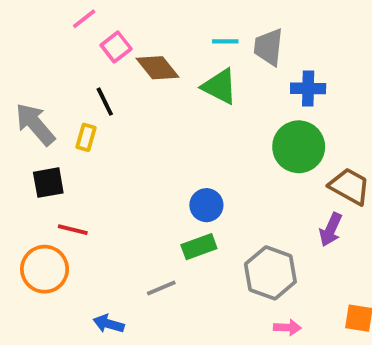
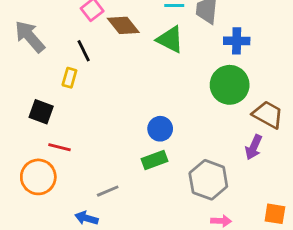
gray arrow: (35, 124) -> (30, 37), moved
black square: (48, 183) -> (41, 112), turned 30
gray line: (161, 288) -> (108, 191), moved

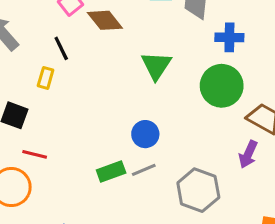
green triangle: (170, 39) -> (156, 66), moved, turned 36
green rectangle: (154, 160) -> (111, 171), moved
gray line: (108, 191) -> (144, 170), moved

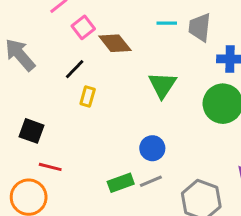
black line: (61, 48) -> (75, 69), turned 70
yellow rectangle: (46, 78) -> (88, 96), moved

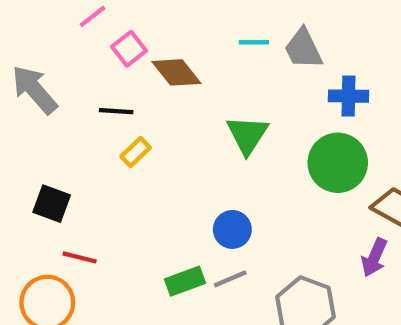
gray trapezoid: (200, 27) -> (303, 49), turned -32
black line: (75, 69) -> (116, 111), turned 50
yellow rectangle: (88, 96) -> (136, 152), turned 30

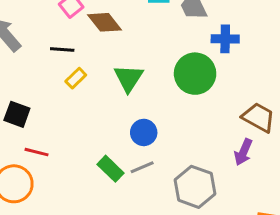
green triangle: (247, 135) -> (129, 78), moved
green circle: (338, 163) -> (195, 74), moved
green rectangle: (185, 281) -> (110, 169), turned 64

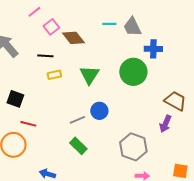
yellow rectangle: (76, 78) -> (54, 75), turned 32
gray line: (142, 167) -> (77, 120), moved
green rectangle: (110, 169) -> (78, 146), moved

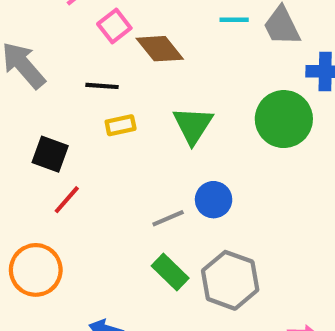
black square: (15, 99) -> (50, 154), moved
red line: (28, 124) -> (67, 200), moved, turned -63
gray hexagon: (133, 147) -> (230, 280), moved

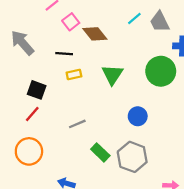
cyan line: (234, 20) -> (134, 19), turned -40
red line: (67, 200) -> (32, 114), moved
blue circle: (214, 200) -> (138, 116), moved
gray line: (168, 218) -> (77, 124), moved

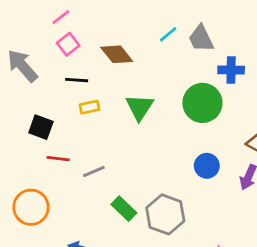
pink square: (71, 22) -> (68, 44), moved
red line: (32, 114) -> (58, 159), moved, turned 56
blue circle: (138, 116) -> (207, 166), moved

